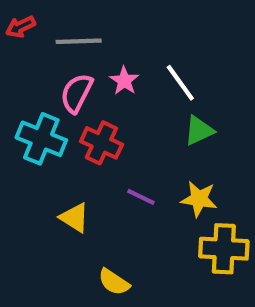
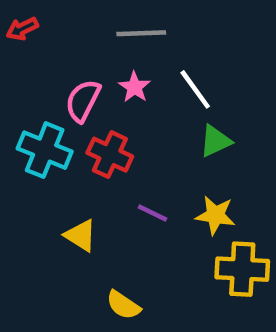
gray line: (79, 41) -> (141, 33), moved

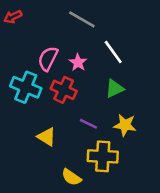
gray line: (141, 33) -> (82, 19), turned 32
pink star: (134, 87) -> (78, 62), moved
green triangle: (215, 141) -> (115, 89), moved
yellow cross: (242, 269) -> (103, 156), moved

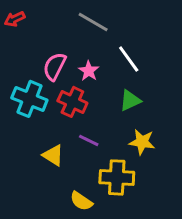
purple line: (88, 124) -> (89, 140), moved

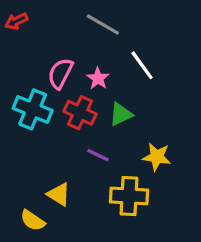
green triangle: (130, 100) -> (121, 114), moved
yellow triangle: (53, 155) -> (59, 194), moved
yellow semicircle: (81, 201) -> (33, 220), moved

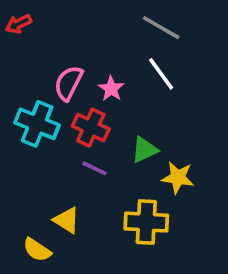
gray line: (103, 24) -> (161, 28), moved
green triangle: (121, 114) -> (144, 150), moved
purple line: (98, 155) -> (94, 168), moved

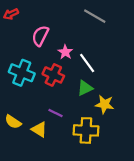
white line: (161, 74) -> (87, 63), moved
pink semicircle: (69, 83) -> (40, 36), moved
purple line: (94, 168) -> (56, 113), moved
yellow semicircle: (37, 250) -> (13, 122), moved

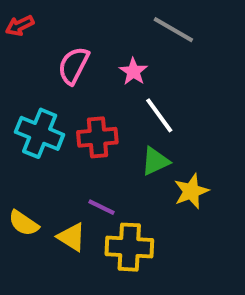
pink star: (65, 52) -> (133, 71), moved
red cross: (53, 75) -> (97, 137), turned -30
yellow star: (104, 104) -> (191, 191), turned -30
yellow cross: (86, 130) -> (129, 247), moved

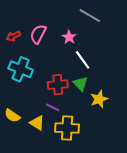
red arrow: (20, 26) -> (13, 36), moved
red cross: (97, 137) -> (58, 85), moved
green triangle: (155, 161) -> (80, 84), turned -49

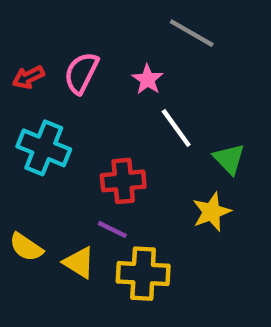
green triangle: (80, 84) -> (229, 159), moved

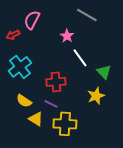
pink semicircle: (81, 73) -> (32, 20), moved
cyan cross: (44, 148) -> (20, 67), turned 30
yellow semicircle: (26, 247) -> (24, 101), moved

